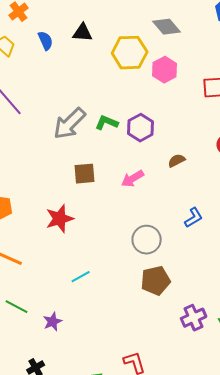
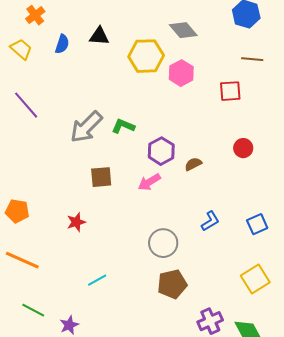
blue semicircle: (46, 41) -> (62, 44), turned 42
purple hexagon: (141, 128) -> (161, 151), moved
red star: (60, 219) -> (76, 222), size x0.7

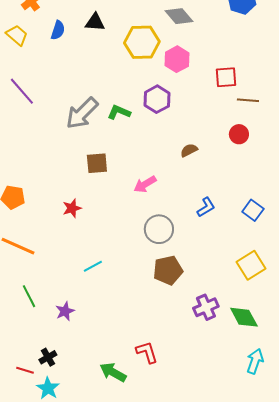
brown line: (252, 59) -> (248, 100), moved
purple hexagon: (161, 151) -> (157, 99), moved
pink arrow: (149, 182) -> (145, 184), moved
blue square: (257, 224) -> (253, 210), turned -30
green line: (33, 310) -> (29, 296), turned 35

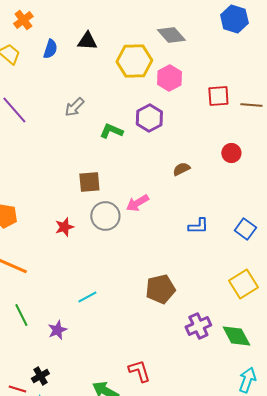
brown line: (248, 100) -> (251, 105), moved
gray arrow: (82, 113) -> (74, 107), moved, size x0.6
blue L-shape: (206, 207) -> (198, 226), turned 30
gray circle: (159, 229) -> (105, 216), moved
cyan line: (93, 266) -> (87, 297), moved

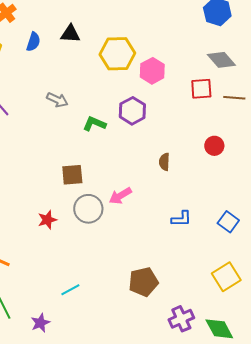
gray diamond: (171, 35) -> (221, 60), moved
gray arrow: (74, 107) -> (57, 100), turned -110
brown semicircle: (181, 169) -> (164, 162), turned -60

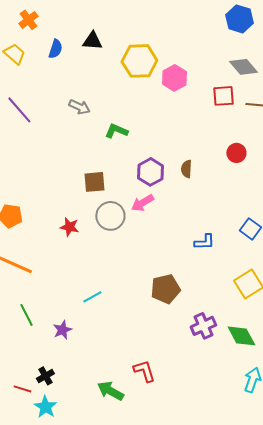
purple hexagon: (132, 111) -> (150, 172), moved
blue L-shape: (181, 219) -> (204, 242), moved
red star: (47, 220) -> (69, 227), turned 30

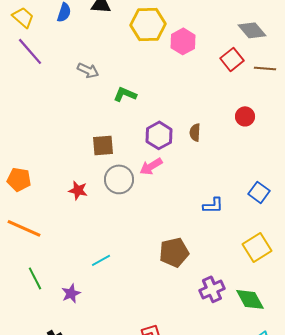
red square: (223, 96) -> (232, 59), turned -35
purple line: (19, 110) -> (30, 51), moved

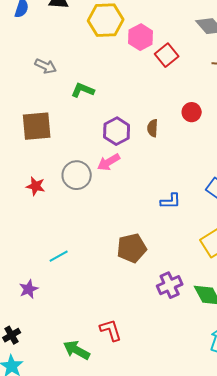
red square: (232, 59) -> (167, 55), moved
red circle: (245, 116) -> (192, 112), moved
brown square: (103, 145) -> (37, 126), moved, size x1.4

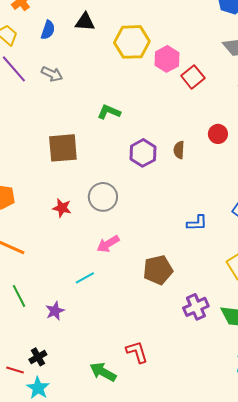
gray arrow: (46, 66) -> (52, 74), moved
pink arrow: (109, 162) -> (108, 244), moved

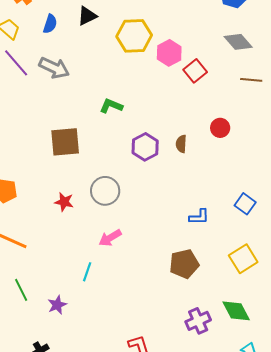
black triangle: (85, 22) -> (87, 16), turned -30
gray arrow: (52, 74) -> (54, 68), size x1.4
brown pentagon: (158, 270) -> (184, 264), moved
cyan line: (85, 278) -> (87, 272), turned -42
purple cross: (196, 307) -> (198, 321), moved

